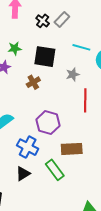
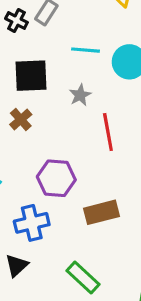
blue cross: (28, 147) -> (32, 223), turned -30
green rectangle: (55, 170) -> (83, 277), moved
black triangle: (23, 174) -> (17, 265), moved

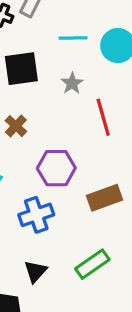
brown cross: (21, 120) -> (16, 126), moved
black triangle: (17, 265) -> (35, 271), moved
green rectangle: (83, 277) -> (92, 264), turned -72

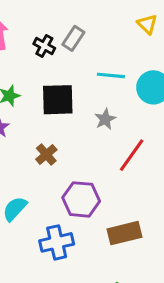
red line: (103, 117) -> (132, 155), turned 45

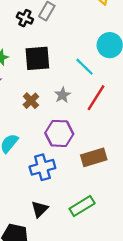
cyan line: (111, 75) -> (85, 67), moved, turned 42
gray star: (105, 119) -> (62, 95), moved

